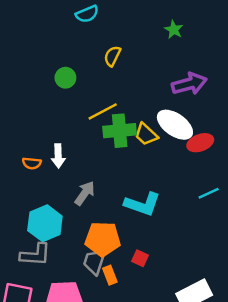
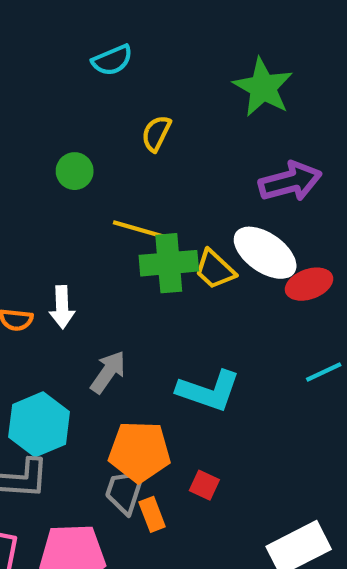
green star: (174, 30) -> (263, 87), size x1.8
yellow line: (103, 111) -> (139, 230), turned 44

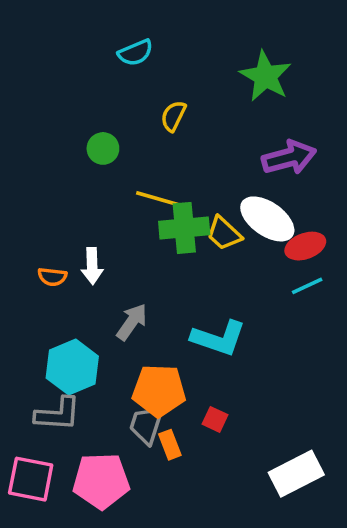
cyan line: (324, 372) -> (307, 286), moved

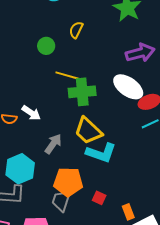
green circle: (103, 148) -> (46, 46), moved
yellow trapezoid: (224, 233) -> (88, 131), moved, size x1.4
white arrow: (92, 266) -> (31, 113), turned -54
orange rectangle: (170, 445) -> (128, 212), moved

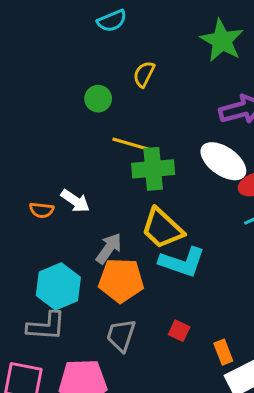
orange pentagon: (68, 182) -> (121, 280), moved

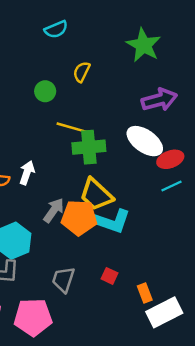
white arrow: (75, 201) -> (27, 173), turned -105
orange pentagon: (121, 280) -> (79, 218), moved

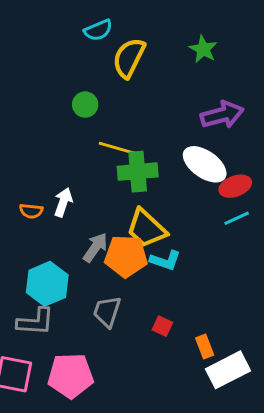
green star: (144, 45) -> (203, 49), size x0.7
yellow semicircle: (82, 72) -> (129, 58), moved, size x1.6
cyan L-shape: (112, 221) -> (165, 261), size x0.7
gray trapezoid: (63, 280) -> (107, 312), moved

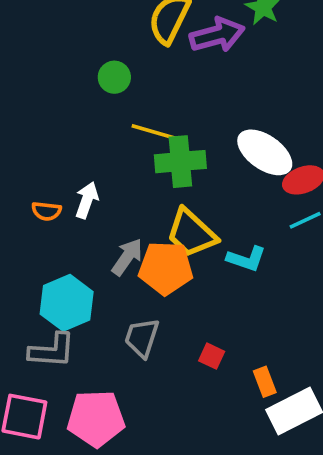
purple arrow: (222, 115) -> (217, 35), moved
cyan L-shape: (165, 261) -> (246, 259), moved

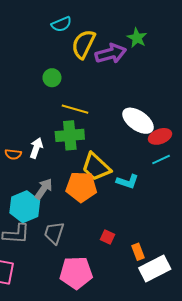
green cross: (180, 162) -> (70, 135), moved
gray arrow: (127, 257) -> (44, 189), moved
gray trapezoid: (142, 338) -> (54, 233), moved
pink pentagon: (96, 418) -> (76, 273), moved

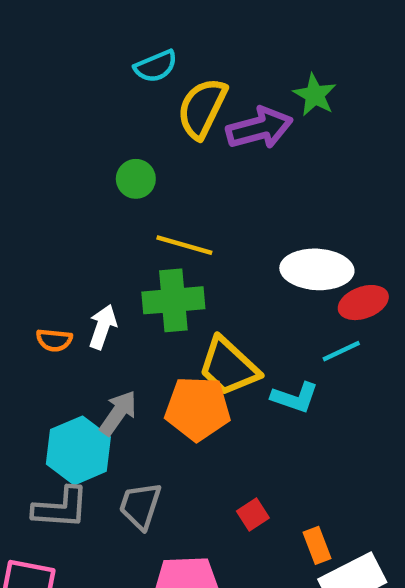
white ellipse: (138, 121) -> (317, 269), turned -32
cyan line: (161, 159) -> (341, 351), moved
red square: (108, 237) -> (253, 515), turned 32

